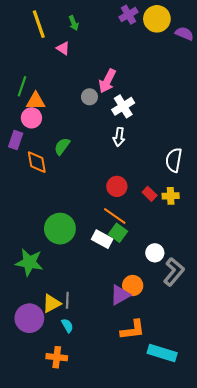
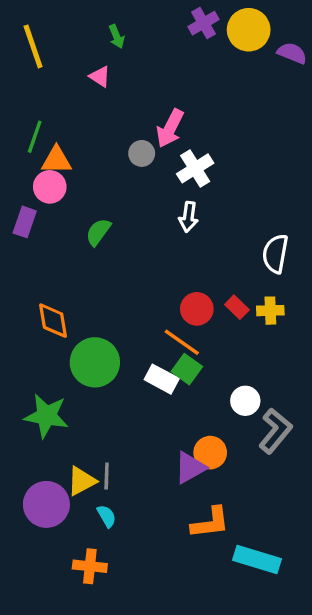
yellow line: (39, 24) -> (33, 46), moved
orange diamond: (37, 162) -> (53, 321), moved
red circle: (117, 186) -> (197, 309), moved

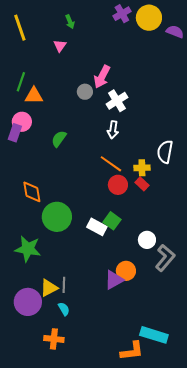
pink triangle: (100, 77) -> (60, 46), turned 32
pink circle: (50, 187) -> (22, 122), moved
yellow cross: (270, 311) -> (142, 168), moved
orange line: (182, 342) -> (111, 164), moved
orange L-shape: (210, 523) -> (132, 351), moved

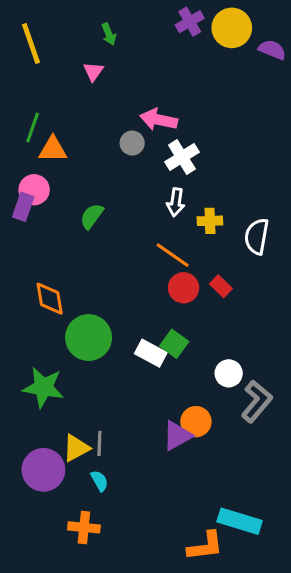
pink arrow: (102, 77) -> (159, 120), turned 75
yellow cross: (142, 168) -> (210, 221), moved

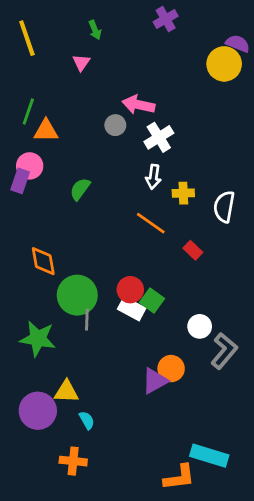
yellow circle: (232, 28) -> (224, 64), moved
red circle: (184, 288) -> (130, 290), moved
gray line: (99, 443) -> (87, 320), moved
yellow triangle: (76, 448) -> (66, 392), turned 30

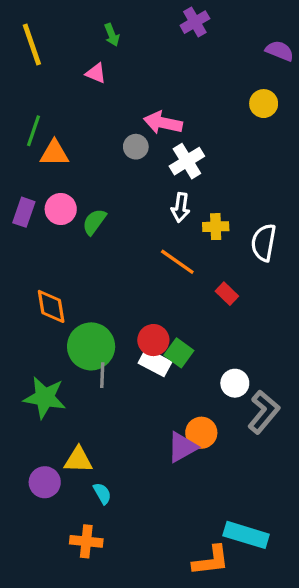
pink triangle: (81, 63) -> (96, 73), turned -42
yellow circle: (224, 64) -> (264, 104), moved, size x0.7
pink circle: (30, 166) -> (61, 209), moved
purple circle: (38, 411) -> (45, 482), size x0.7

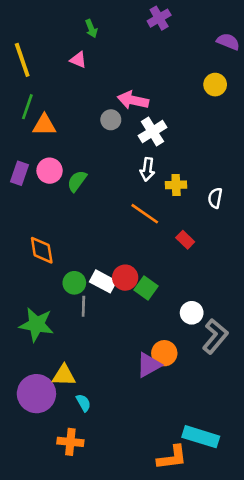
yellow line: (32, 44) -> (22, 60), moved
white semicircle: (264, 243) -> (215, 198), size x0.7
green circle: (91, 346) -> (74, 283), size x0.6
white rectangle: (155, 362) -> (103, 281), moved
purple circle: (45, 482) -> (36, 394), size x1.5

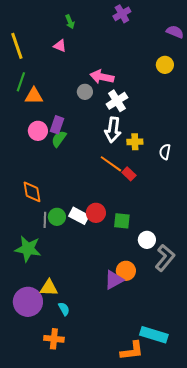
white arrow: (147, 169) -> (113, 130), size x1.4
purple rectangle: (20, 173) -> (57, 125), moved
red rectangle: (185, 240) -> (129, 174), moved
green square: (146, 288) -> (122, 221), moved, turned -30
gray line: (83, 306) -> (45, 220), moved

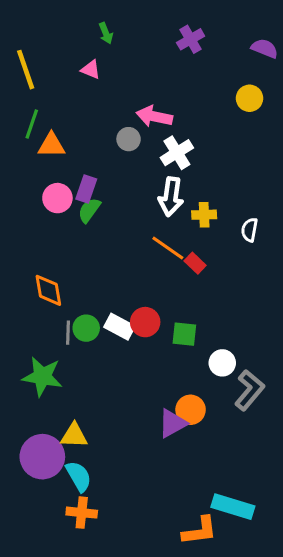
purple cross: (122, 14) -> (191, 39), moved
cyan semicircle: (64, 309) -> (79, 476), moved, size x1.5

